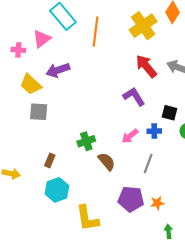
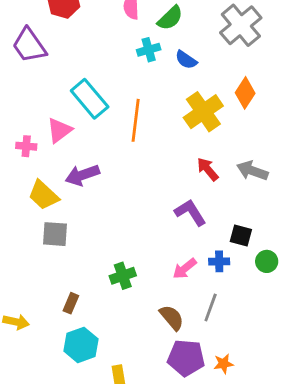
red arrow: (146, 66) -> (208, 169), size x0.7
brown semicircle: (107, 161) -> (172, 318), moved

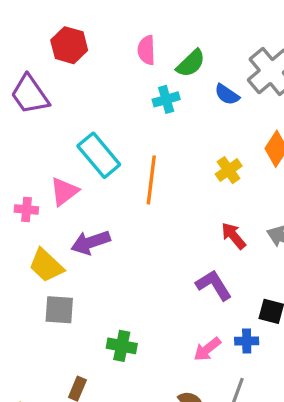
blue semicircle: (186, 60) -> (227, 94), moved
yellow cross: (203, 112) -> (229, 170), size x0.6
green cross: (123, 276) -> (122, 346), moved, turned 30

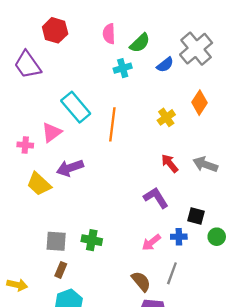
blue semicircle: (227, 94) -> (165, 65), turned -72
gray square: (59, 310) -> (56, 241), moved

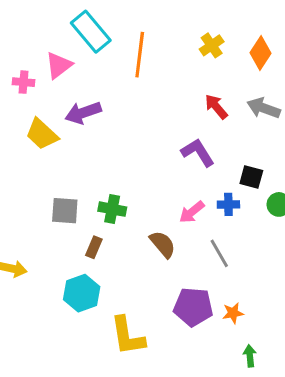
orange diamond: (199, 103) -> (261, 53), moved
brown rectangle: (61, 270) -> (94, 247), moved
gray line: (172, 273) -> (219, 253), turned -50
brown semicircle: (141, 281) -> (163, 244), moved

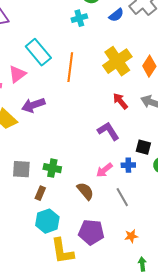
yellow cross: (212, 45) -> (117, 61), size x1.8
cyan hexagon: (82, 293) -> (47, 221), moved
purple pentagon: (193, 307) -> (91, 232), moved

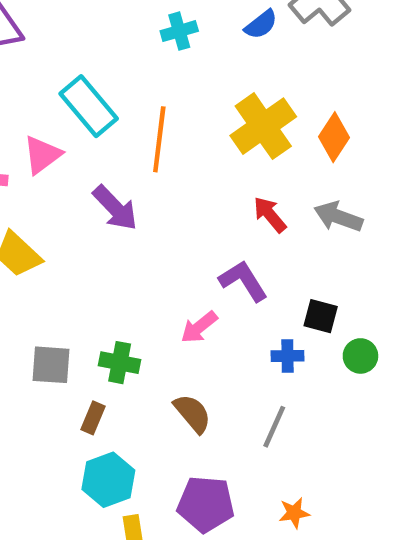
purple arrow: (33, 105) -> (115, 208), moved, turned -115
pink arrow: (104, 170) -> (199, 327), moved
gray line: (122, 197) -> (274, 427), turned 54

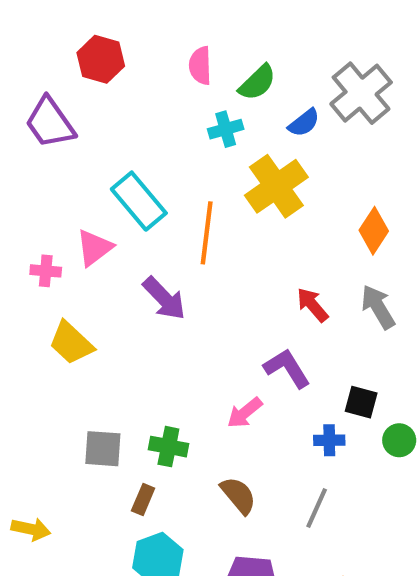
yellow cross: (263, 126) -> (276, 186), moved
gray arrow: (338, 217) -> (378, 307), turned 39

